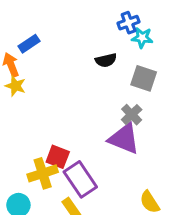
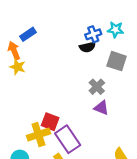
blue cross: (129, 23) -> (93, 34), moved
gray cross: (132, 115) -> (97, 87), moved
purple triangle: (124, 139) -> (101, 108), size x0.6

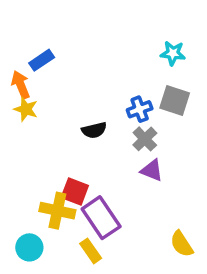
blue cross: (93, 34) -> (140, 109), moved
black semicircle: (87, 47) -> (94, 130), moved
yellow cross: (38, 135) -> (57, 211), turned 30

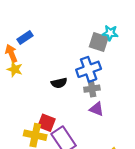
gray square: (175, 100) -> (99, 42), moved
blue cross: (140, 109) -> (89, 69), size x1.5
gray cross: (145, 139) -> (92, 89), turned 35

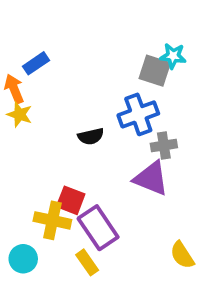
gray cross: (92, 89) -> (164, 145), moved
purple triangle: (97, 109) -> (151, 178), size x1.5

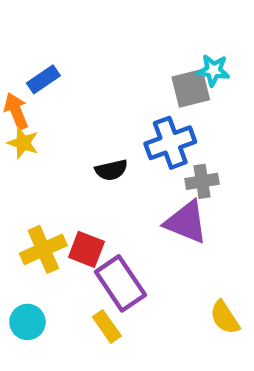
gray square: (155, 71) -> (191, 88), turned -32
yellow cross: (52, 220) -> (43, 249), moved, turned -36

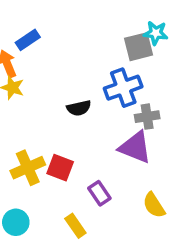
purple rectangle: (120, 283) -> (99, 193), moved, size x0.6
yellow semicircle: (225, 317) -> (154, 205), moved

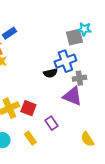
black semicircle: (79, 108) -> (50, 73), moved
yellow semicircle: (154, 205) -> (87, 139), moved
yellow rectangle: (75, 226) -> (30, 138), moved

